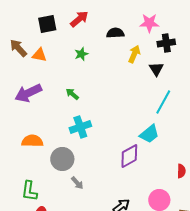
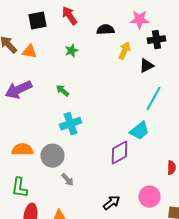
red arrow: (79, 19) -> (70, 16), turned -84
black triangle: (156, 69) -> (146, 66), turned 35
orange semicircle: (32, 141) -> (22, 150), moved

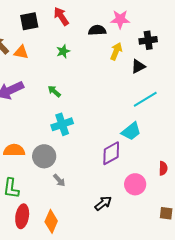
pink star: (140, 20) -> (120, 19), moved
cyan line: (154, 99) -> (145, 99), turned 30
pink circle: (150, 197) -> (135, 184), moved

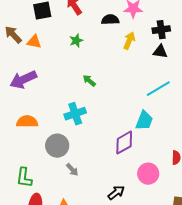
black triangle: (138, 66) -> (160, 52), moved, turned 35
green arrow: (54, 91) -> (89, 81), moved
cyan trapezoid: (131, 131) -> (144, 121), turned -30
orange semicircle: (14, 150) -> (27, 122), moved

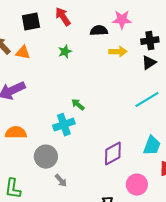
yellow arrow: (129, 41) -> (118, 52), turned 66
black triangle: (160, 52) -> (149, 63), turned -42
green arrow: (89, 81) -> (78, 105), moved
cyan trapezoid: (144, 121) -> (152, 146), moved

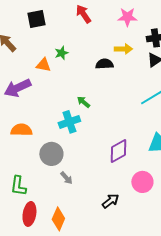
red arrow: (63, 17) -> (83, 14), moved
black semicircle: (99, 31) -> (104, 64), moved
green star: (65, 52) -> (61, 53), moved
orange triangle: (23, 53) -> (43, 65), moved

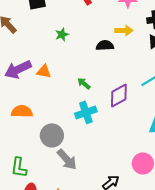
orange triangle: (43, 65) -> (44, 71), moved
cyan cross: (69, 122) -> (86, 112), moved
purple diamond: (118, 151) -> (119, 95), moved
gray arrow: (66, 178) -> (67, 159), size x1.6

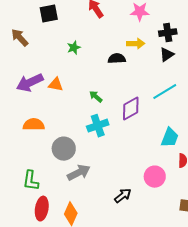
gray arrow: (67, 159) -> (79, 173), turned -75

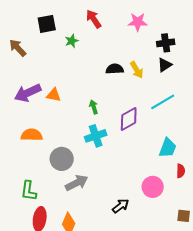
yellow arrow: (136, 44) -> (137, 70), moved, turned 60
green star: (74, 48) -> (72, 41), moved
green arrow: (96, 97) -> (94, 107), turned 32

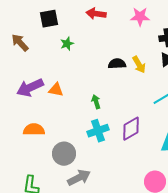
red arrow: (94, 19) -> (96, 14), turned -48
green star: (72, 41) -> (67, 44), moved
purple diamond: (129, 119) -> (131, 129), moved

